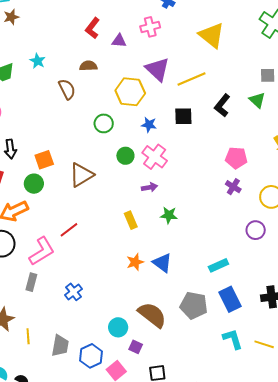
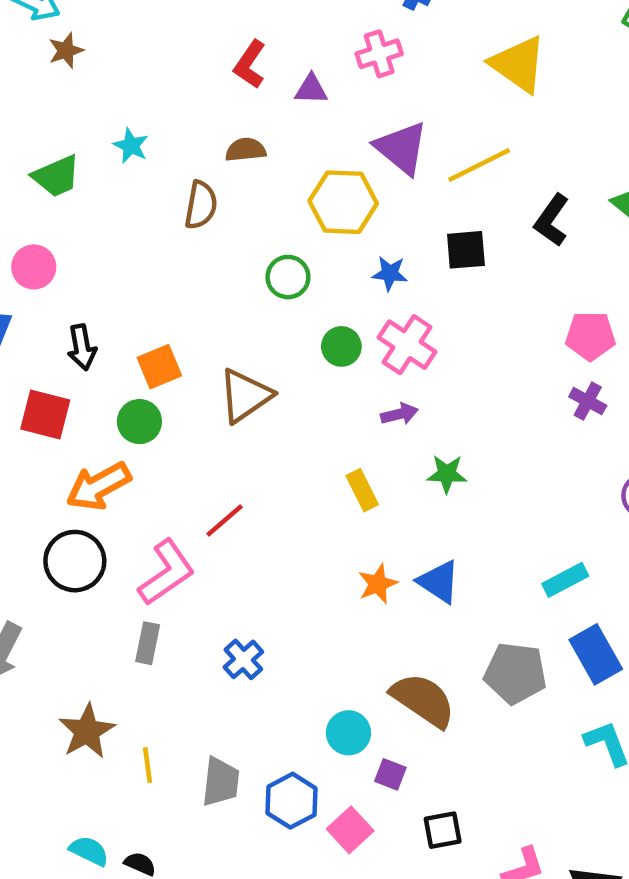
brown semicircle: (67, 89) -> (201, 205), turned 40

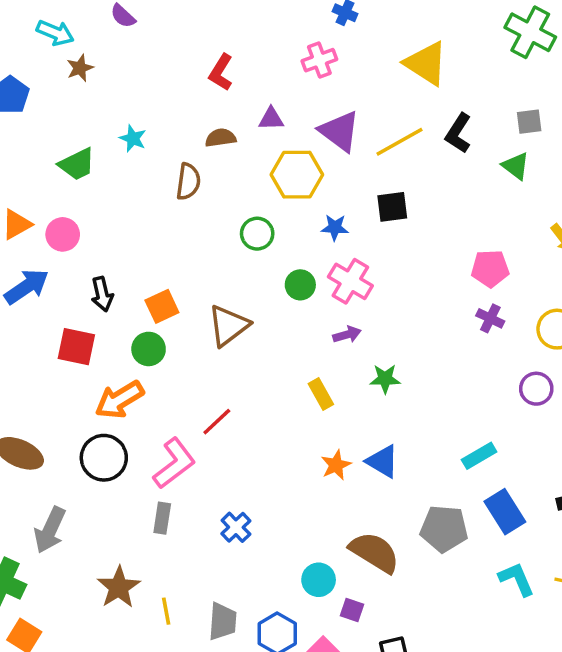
purple triangle: (311, 89) -> (271, 119), moved
black L-shape: (552, 220) -> (458, 133), moved

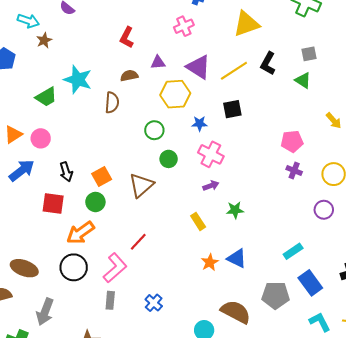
yellow triangle: (426, 63) -> (246, 24), turned -48
cyan star: (133, 138) -> (78, 80), size x1.8
green circle: (300, 285) -> (169, 159), moved

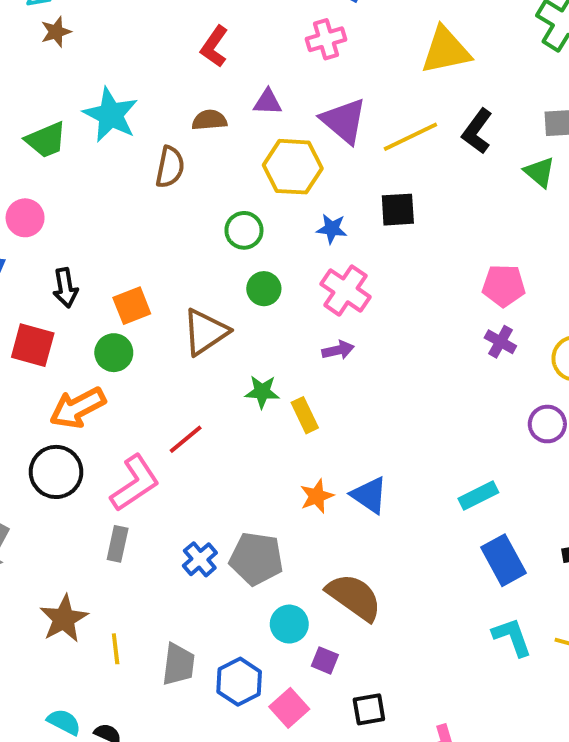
green star: (235, 210) -> (262, 392), moved
gray pentagon: (275, 295) -> (256, 559), moved

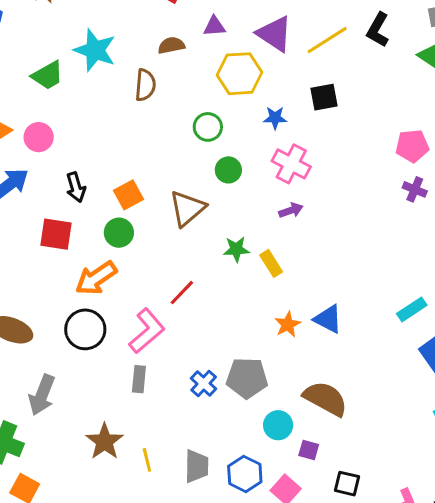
black square: (369, 709) -> (347, 484), turned 30

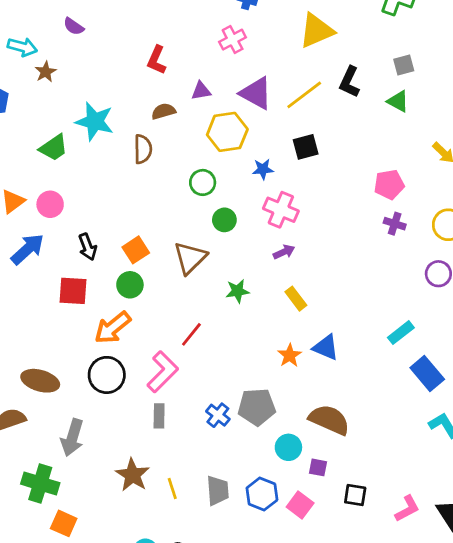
yellow rectangle: (271, 263) -> (296, 299), moved

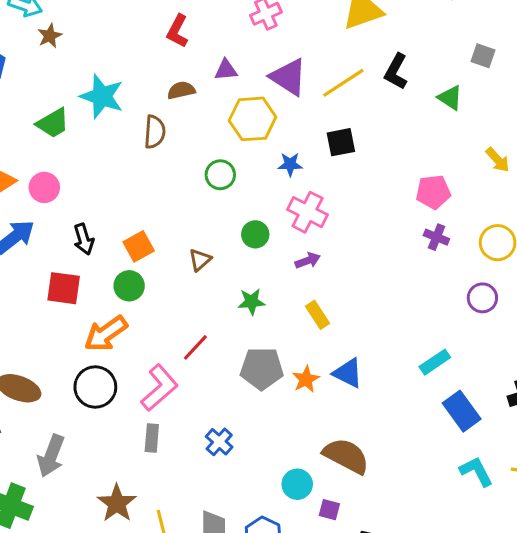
gray square: (404, 65) -> (483, 56), moved, turned 30
green circle: (224, 220) -> (255, 234), moved
brown triangle: (190, 258) -> (200, 260), size x0.6
gray pentagon: (257, 407) -> (262, 368), moved

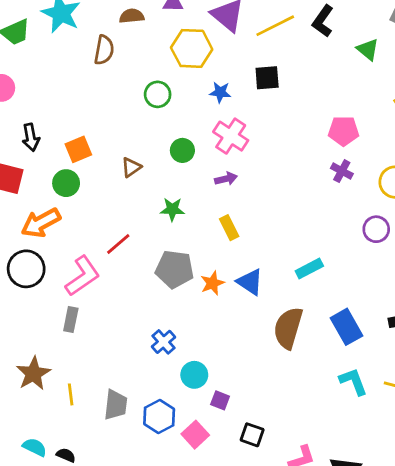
cyan rectangle: (435, 362) -> (309, 268), moved
blue cross: (219, 442) -> (163, 342), moved
brown semicircle: (346, 456) -> (288, 328), moved, turned -108

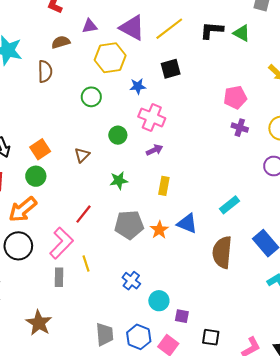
black L-shape: (323, 21) -> (212, 30), moved, turned 70
yellow rectangle: (229, 228) -> (164, 186), turned 48
yellow line: (71, 394) -> (86, 264), moved

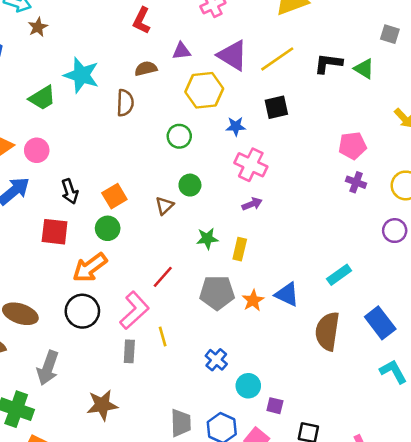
green circle: (118, 135) -> (190, 185), moved
yellow rectangle: (164, 186) -> (240, 249), moved
brown star: (39, 323) -> (102, 405), turned 30

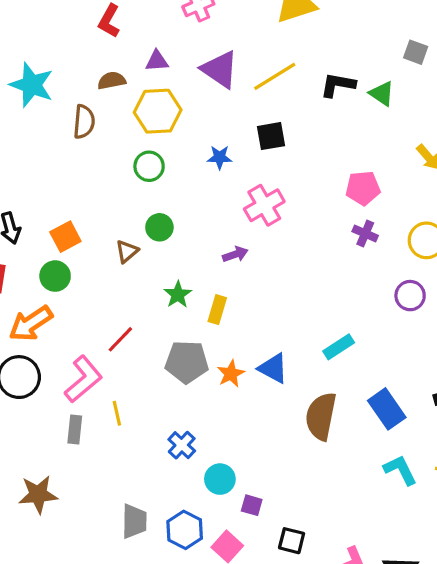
yellow hexagon: (204, 90) -> (158, 111), moved
pink cross: (251, 165) -> (264, 205), moved, turned 32
green star: (207, 239) -> (178, 295), turned -30

